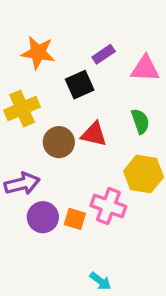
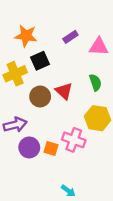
black square: (80, 85) -> (40, 61), moved
red triangle: (94, 134) -> (64, 91), turned 30

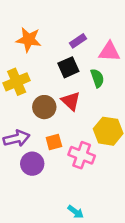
black square: (40, 61) -> (68, 67), moved
green semicircle: (95, 82) -> (97, 78), moved
orange square: (51, 149) -> (54, 142), moved, turned -32

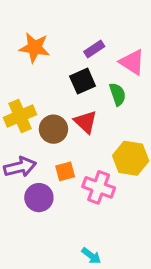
pink triangle: (109, 52) -> (132, 62), turned 30
yellow cross: (17, 82) -> (20, 116), moved

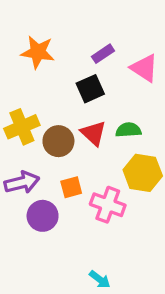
green semicircle: (118, 94) -> (128, 130), moved, turned -75

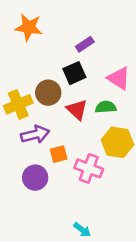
orange star: (38, 52) -> (29, 27), moved
pink triangle: (144, 68) -> (119, 78), moved
brown circle: (58, 141) -> (48, 93), moved
purple arrow: (22, 182) -> (35, 134), moved

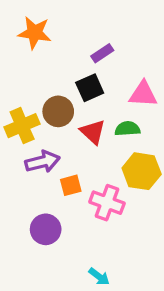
pink triangle: (119, 78) -> (143, 94), turned -30
purple circle: (35, 178) -> (46, 229), moved

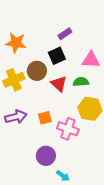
orange star: (35, 33) -> (16, 43), moved
purple arrow: (42, 162) -> (16, 117), moved
purple circle: (46, 229) -> (46, 156), moved

